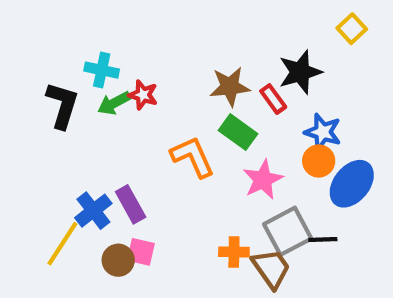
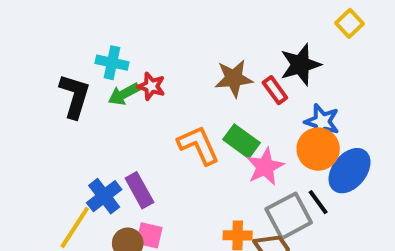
green rectangle: (238, 132) -> (242, 141), moved
orange circle: (319, 161) -> (318, 149), size x1.4
black line: (323, 240) -> (318, 202), moved, turned 56

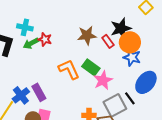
orange circle: (318, 149) -> (130, 42), moved

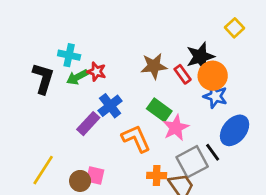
orange L-shape: (69, 69) -> (136, 139), moved
purple rectangle: (39, 92) -> (88, 124), moved, turned 72
blue cross: (21, 95) -> (110, 106), moved

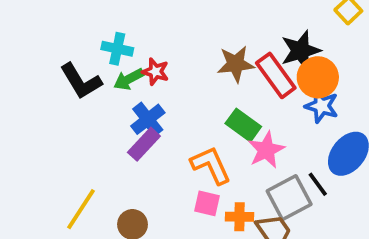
red rectangle: (183, 74) -> (276, 75), size x1.6
black L-shape: (43, 78) -> (81, 81), turned 132
blue cross: (110, 106) -> (148, 119), moved
pink square: (95, 175) -> (207, 203), moved

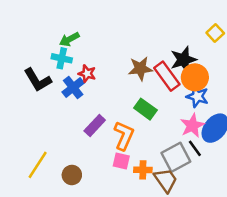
green arrow: (129, 79) -> (69, 39), moved
blue cross: (148, 119) -> (73, 87), moved
purple rectangle: (144, 144) -> (95, 126), moved
pink star: (266, 150) -> (192, 126), moved
orange L-shape: (211, 165) -> (124, 136), turned 48

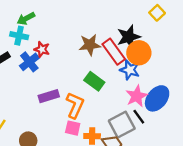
blue star: (197, 96) -> (130, 70), moved
purple rectangle: (95, 126) -> (49, 96), turned 30

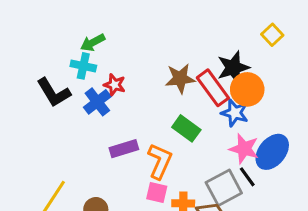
pink star: (137, 96) -> (244, 149), turned -30

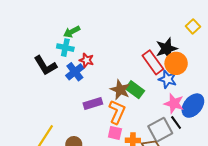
brown star: (180, 78) -> (120, 90), moved, turned 30

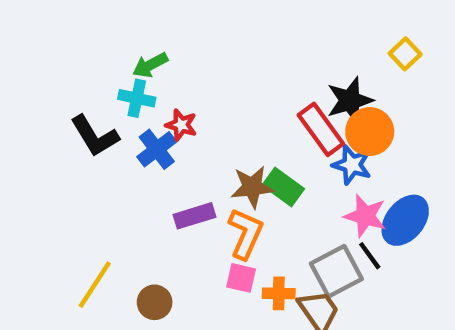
brown star: (120, 90) -> (252, 187), turned -30

